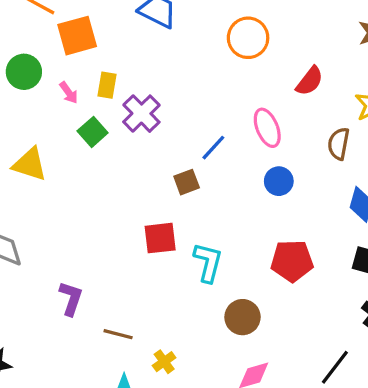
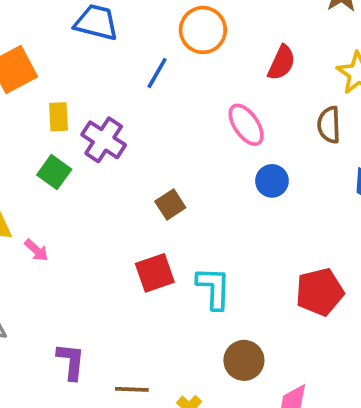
pink arrow: (69, 93) -> (36, 250), moved
blue line: (213, 148) -> (157, 73), moved
red pentagon: (292, 261) -> (320, 292), moved
brown circle: (242, 317) -> (244, 360), moved

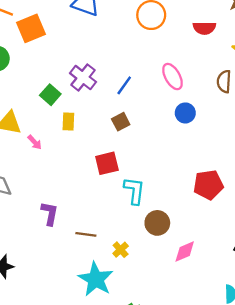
red semicircle: (281, 63) -> (204, 28), moved, turned 60
blue line: (157, 73) -> (124, 85), moved
yellow rectangle: (59, 117) -> (68, 121), moved
cyan L-shape: (214, 288) -> (134, 191), moved

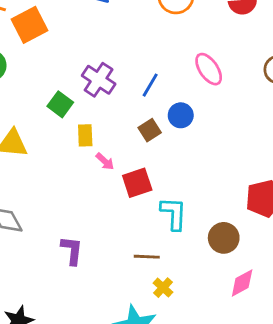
blue circle: (185, 113) -> (181, 115), moved
pink arrow: (35, 142) -> (105, 161), moved
brown circle: (157, 223) -> (224, 238), moved
brown line: (86, 234) -> (147, 257), moved

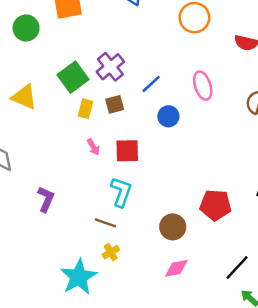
green square: (60, 104) -> (73, 77), size x1.4
brown square: (150, 130) -> (115, 104), moved
pink arrow: (105, 161) -> (93, 147), moved
red square: (137, 183) -> (127, 151), moved
cyan L-shape: (174, 213) -> (121, 192), moved

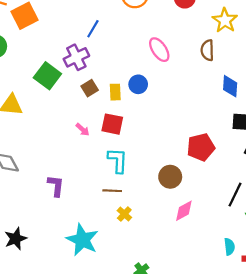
purple cross: (110, 67) -> (76, 57), turned 30
blue line: (151, 84) -> (93, 29), moved
yellow rectangle: (86, 109) -> (115, 92), moved
red square: (127, 151) -> (112, 124), turned 30
cyan star: (79, 277) -> (82, 240), moved

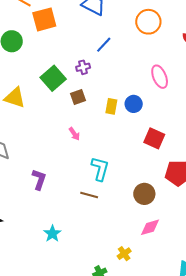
purple cross: (76, 57) -> (83, 67), size x0.6
brown square: (90, 88) -> (78, 97), moved
red square: (112, 124) -> (154, 138), moved
yellow cross: (124, 214) -> (124, 254), moved
cyan star: (82, 240) -> (52, 234), size x0.6

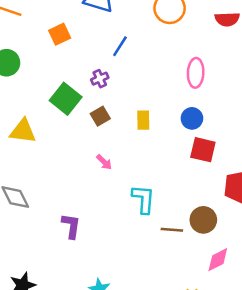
orange square: (44, 19) -> (60, 34), moved, size x0.7
pink ellipse: (160, 77) -> (196, 73), turned 35
blue circle: (134, 104) -> (192, 118), moved
brown line: (89, 195) -> (172, 230), moved

